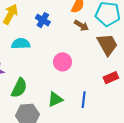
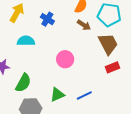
red rectangle: (111, 78) -> (113, 67), moved
blue line: (84, 100) -> (84, 96), turned 56

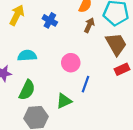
brown arrow: (84, 25) -> (89, 25), turned -96
cyan semicircle: (26, 41) -> (27, 56), moved
blue line: (84, 96) -> (86, 84), moved, turned -42

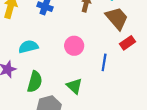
blue line: (86, 84) -> (104, 62), moved
green triangle: (64, 101) -> (74, 86), turned -42

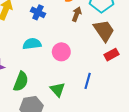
cyan semicircle: (28, 47) -> (32, 44), moved
blue line: (104, 62) -> (88, 81), moved

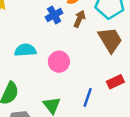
blue cross: (38, 12) -> (54, 15), moved, turned 32
red rectangle: (111, 55) -> (115, 82), moved

